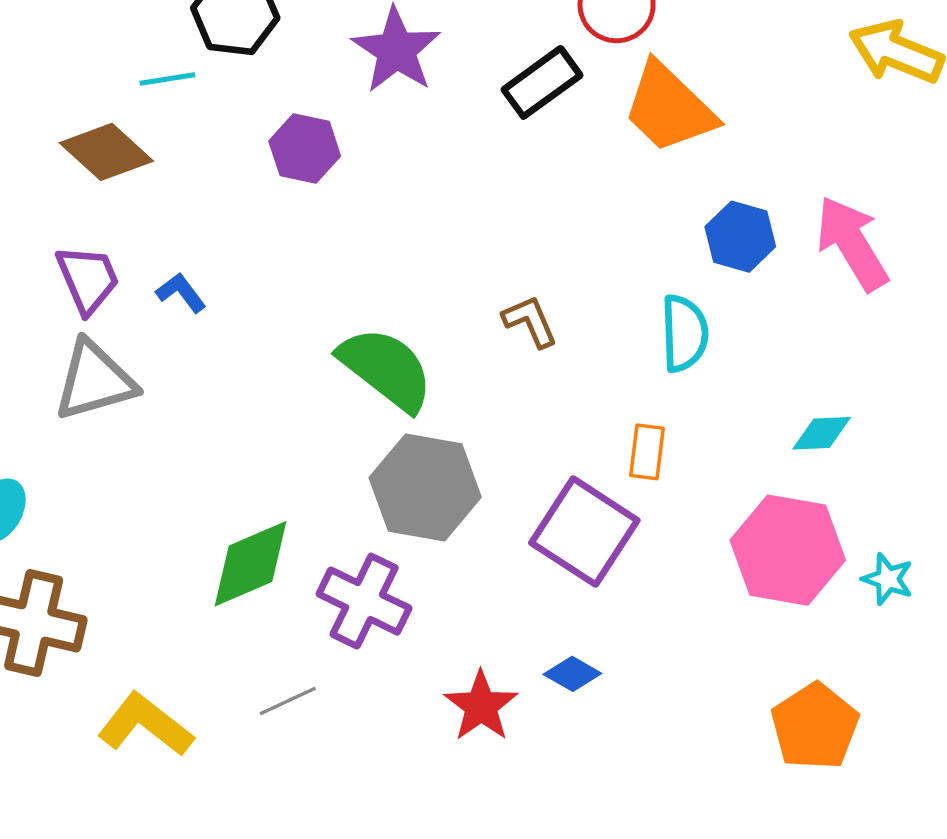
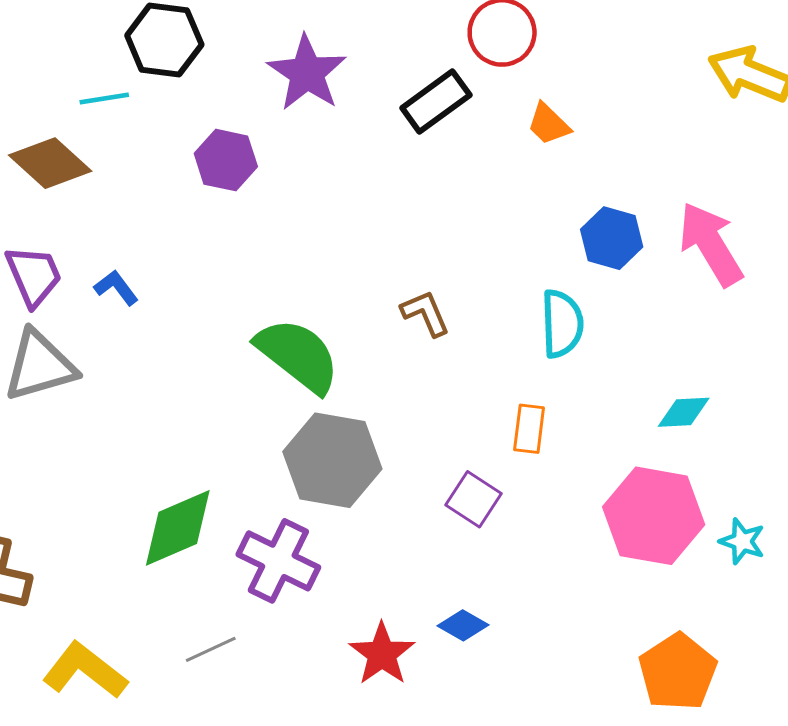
orange trapezoid: (669, 108) -> (549, 124), size x0.5
purple square: (584, 532) -> (474, 499), size x0.6

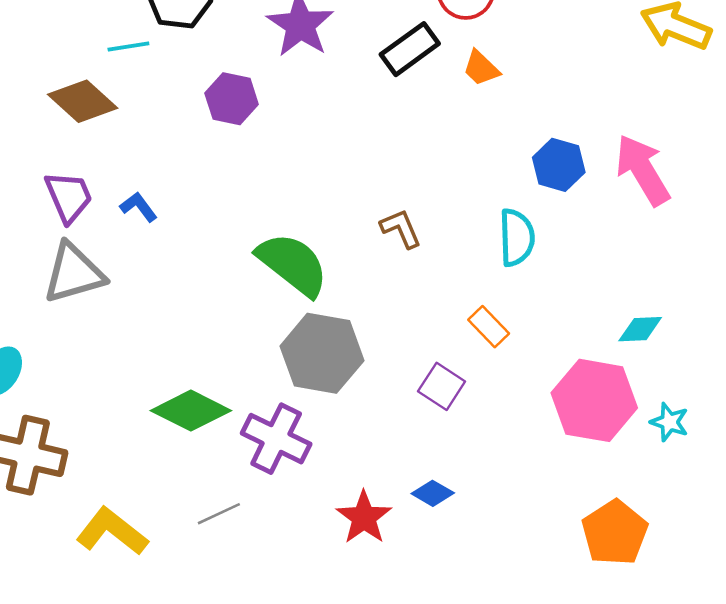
orange trapezoid: (549, 124) -> (481, 68), moved
cyan diamond: (684, 412) -> (640, 329), moved
orange rectangle: (529, 429) -> (489, 327), turned -51
green diamond: (178, 528) -> (191, 411), turned 50

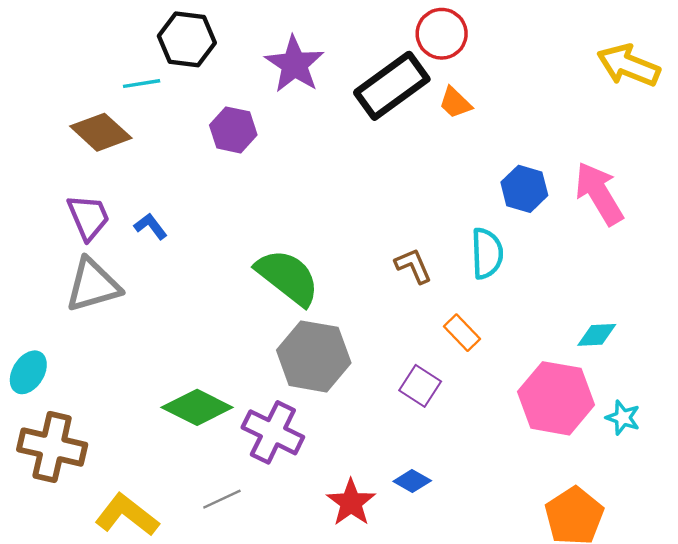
black rectangle: (410, 49) -> (392, 86), size x1.4
brown L-shape: (401, 229) -> (413, 266), moved

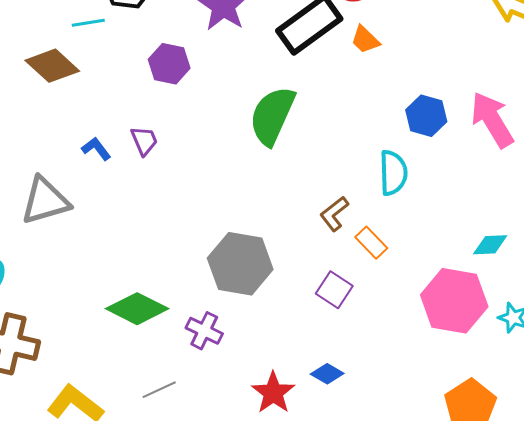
purple trapezoid: (88, 217) -> (144, 141), moved, size x0.7
brown L-shape: (413, 266) -> (334, 214), moved, turned -105
green semicircle: (288, 277) -> (272, 116), moved, turned -104
purple cross: (273, 432) -> (204, 331), size x0.7

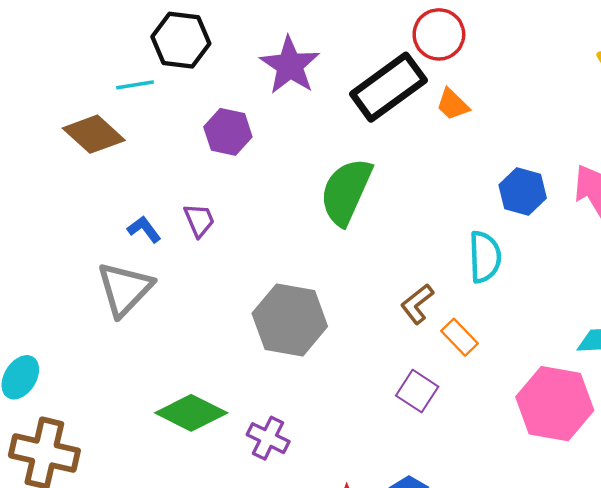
gray triangle: (45, 201) -> (125, 289), moved, turned -30
gray hexagon: (240, 264) -> (290, 320), moved

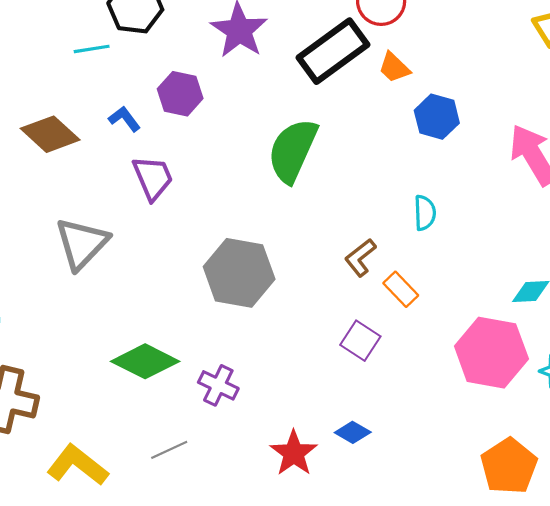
brown diamond: (94, 134) -> (50, 134), moved
blue hexagon: (523, 192) -> (437, 117), moved
purple trapezoid: (199, 220) -> (153, 178), size x1.4
blue L-shape: (144, 229) -> (124, 119), moved
cyan semicircle: (485, 257) -> (425, 213), size x0.7

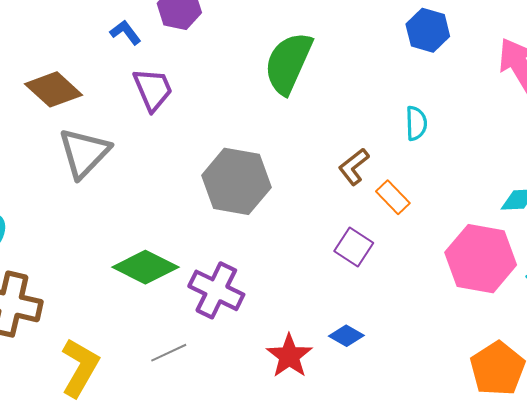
brown diamond: (50, 134) -> (53, 89), moved
purple cross: (218, 385) -> (216, 290), size x1.4
yellow L-shape: (77, 465) -> (80, 368), turned 82

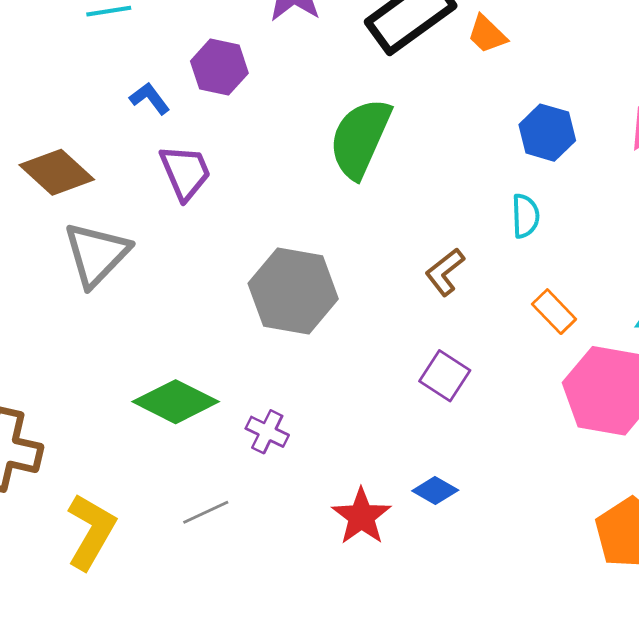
blue hexagon: (428, 30) -> (547, 133), moved
orange rectangle: (393, 197) -> (554, 312), moved
purple cross: (216, 290) -> (267, 432), size x0.6

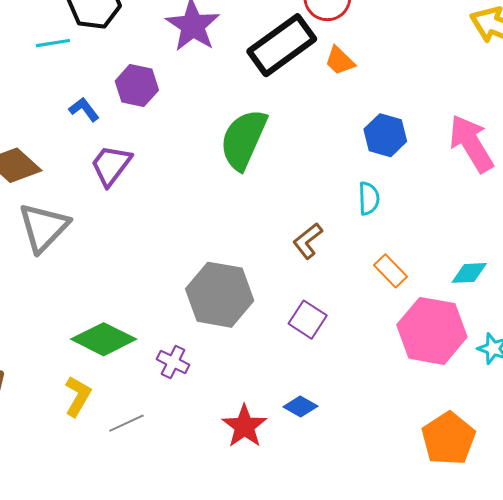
purple trapezoid: (185, 172) -> (111, 165), turned -120
gray hexagon: (293, 291) -> (220, 295), moved
yellow L-shape: (91, 531) -> (78, 396), moved, size x0.7

